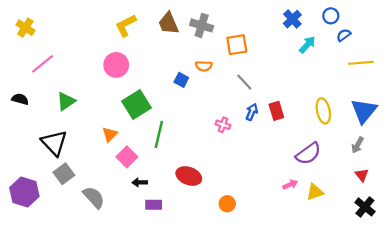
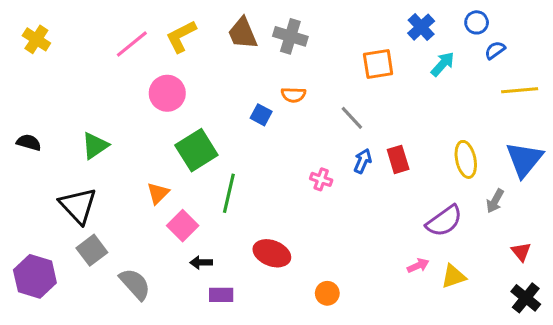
orange square: (237, 45) -> (378, 64), moved
pink line: (43, 64) -> (132, 44), moved
gray arrow: (357, 145) -> (495, 201), moved

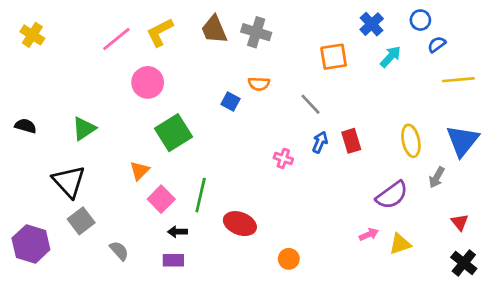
green line: (229, 193) -> (201, 195), moved
gray semicircle: (135, 284) -> (119, 251), size x0.7
purple rectangle: (221, 295) -> (173, 260), moved

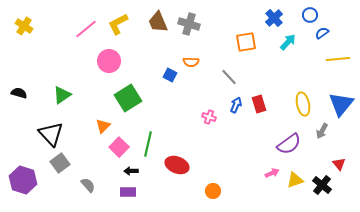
black cross: (464, 263) -> (322, 185), moved

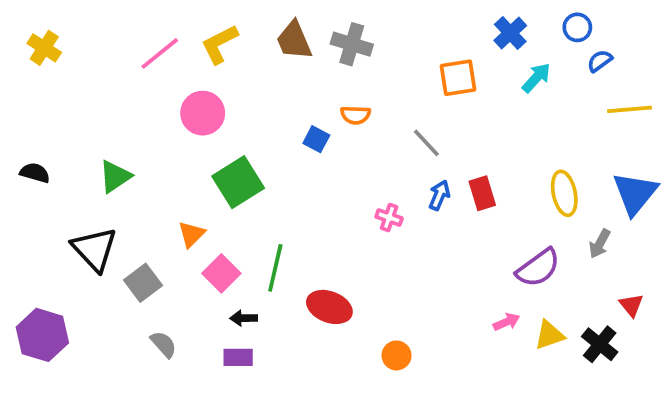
gray square: (60, 163) -> (143, 283), moved

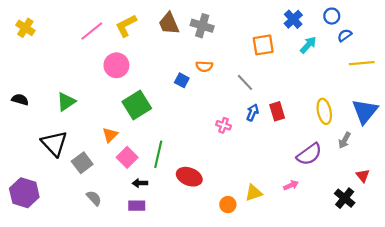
yellow triangle: (549, 335) -> (254, 193), moved

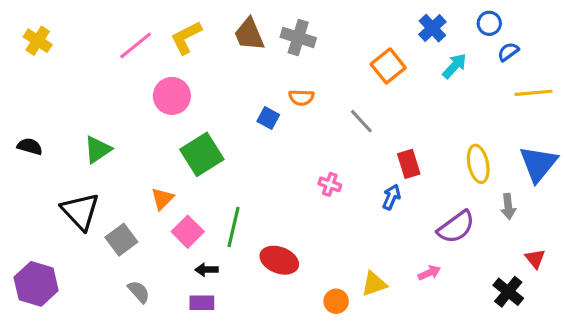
orange square: (263, 45) -> (388, 66), turned -30
blue arrow: (252, 112) -> (391, 197), moved
gray arrow: (345, 140) -> (508, 206), turned -35

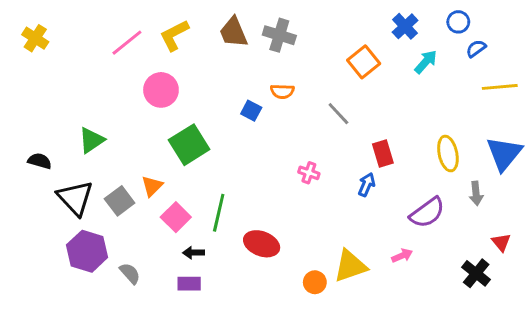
black semicircle: (30, 146) -> (40, 161), moved
gray square: (121, 240) -> (120, 201), moved
purple hexagon: (36, 284) -> (87, 251), moved
yellow triangle: (374, 284) -> (350, 266), size x1.4

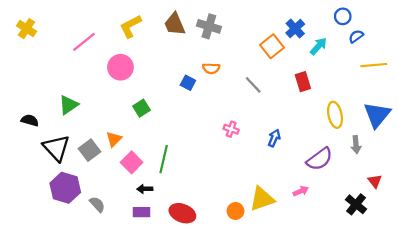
blue cross: (405, 26) -> (295, 29), moved
pink line: (127, 43) -> (84, 42), moved
green square: (189, 145) -> (141, 108), size x0.6
red rectangle: (383, 154) -> (303, 82), moved
red ellipse: (262, 244) -> (182, 213), moved

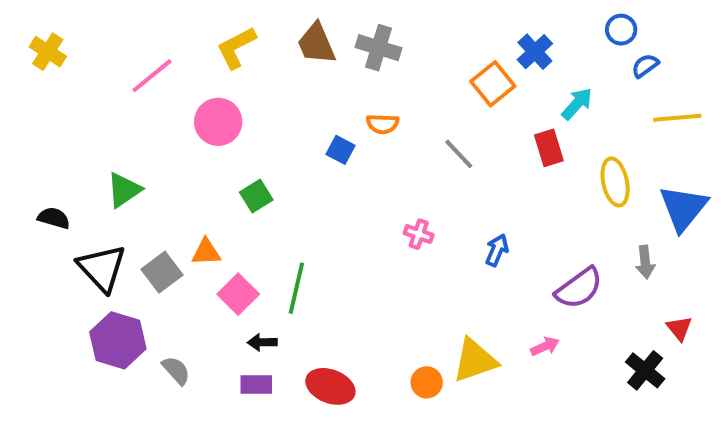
cyan arrow: (318, 46) -> (577, 104), moved
yellow ellipse: (335, 115) -> (615, 182), moved
orange triangle: (114, 139) -> (206, 252), turned 42

